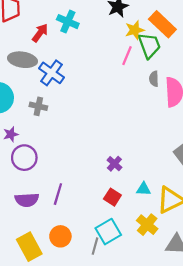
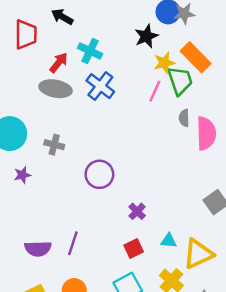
gray ellipse: (22, 60) -> (56, 89), moved
blue cross: (52, 73) -> (100, 86), moved
purple circle: (24, 158) -> (99, 174), moved
red square: (112, 197) -> (134, 249), turned 30

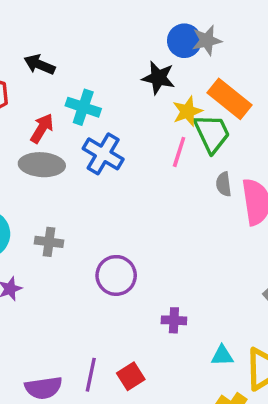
black star: (146, 36) -> (158, 78), turned -30
purple cross: (137, 211) -> (174, 320), turned -35
red square: (134, 249) -> (131, 376), moved

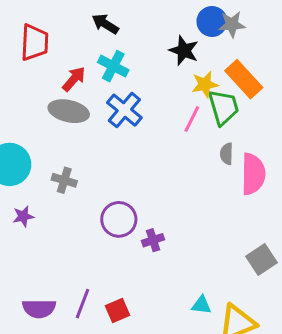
black arrow: (39, 65) -> (105, 24), moved
purple cross: (174, 320) -> (153, 240), moved, turned -30

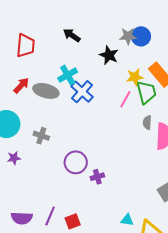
gray star: (232, 24) -> (128, 36), moved
black star: (184, 51) -> (109, 55), moved
cyan cross: (113, 66) -> (68, 75), moved, turned 30
red arrow: (74, 79) -> (21, 85), moved

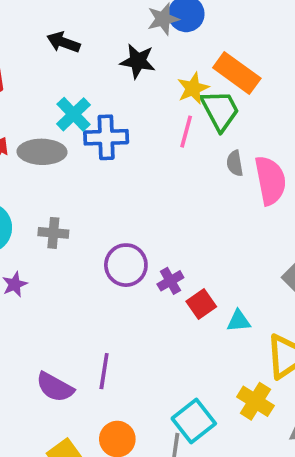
blue cross: (82, 92) -> (106, 137), turned -30
purple semicircle: (22, 218) -> (55, 387), turned 40
cyan triangle: (127, 220) -> (239, 321), moved
red square: (73, 221) -> (201, 304), moved

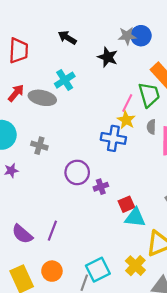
yellow star: (193, 88) -> (126, 120), moved, turned -30
blue cross: (106, 137) -> (113, 138), moved
red square: (201, 304) -> (126, 204), moved
cyan triangle: (239, 321) -> (135, 218), size x1.5

